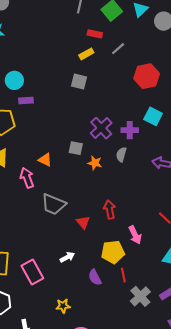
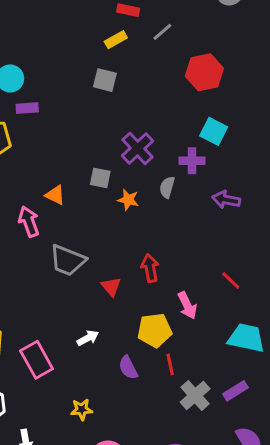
purple cross: (130, 130) -> (192, 161), moved

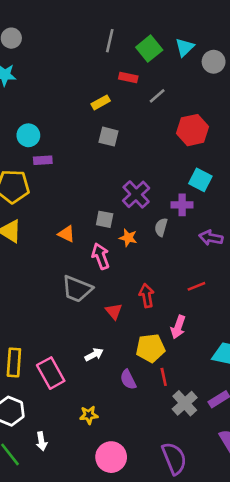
yellow rectangle: (116, 40) -> (101, 102), moved
pink arrow: (29, 221) -> (101, 256), moved
red line: (231, 281) -> (196, 286), moved, turned -66
pink arrow: (187, 305) -> (178, 327), turned 45

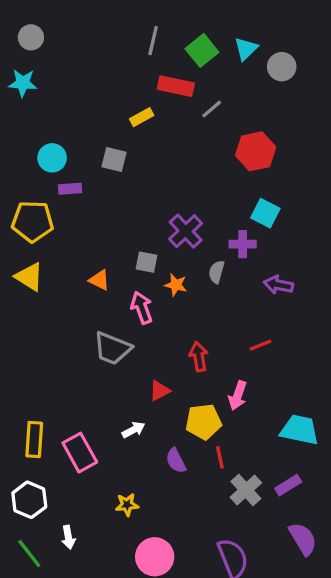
red rectangle: (128, 77) -> (176, 86), size x1.5
gray square: (108, 137) -> (114, 159), moved
red triangle: (114, 311) -> (160, 391), moved, turned 42

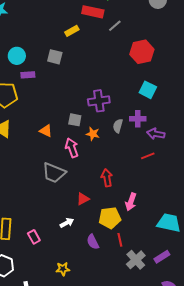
purple cross: (186, 231) -> (99, 101), turned 35
purple cross: (243, 244) -> (138, 119), moved
red line: (261, 345) -> (148, 156), moved
pink rectangle: (80, 453) -> (34, 237), size x0.6

